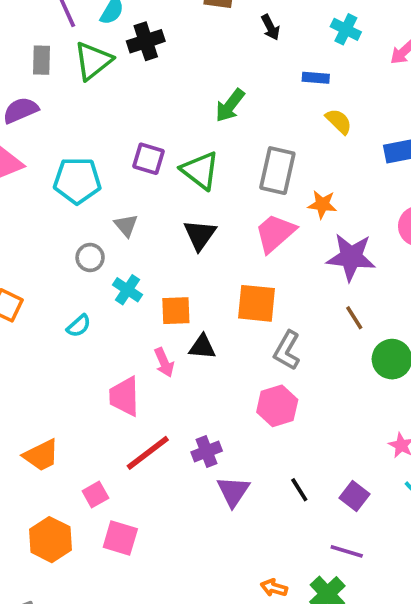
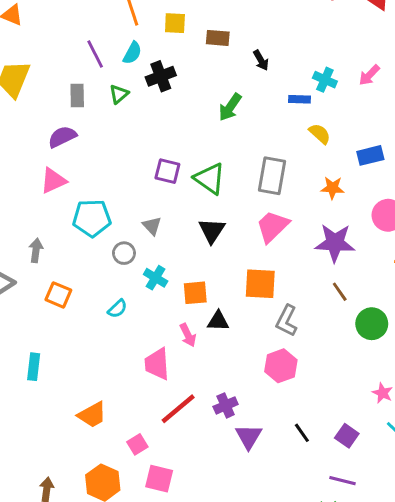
cyan cross: (346, 29) -> (325, 80), moved
green triangle: (93, 61) -> (119, 94), size x0.6
green arrow: (230, 105) -> (230, 107), moved
cyan pentagon: (77, 181) -> (92, 218), moved
orange star: (322, 204) -> (332, 188), moved

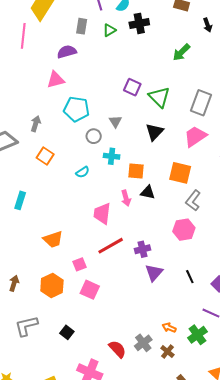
cyan cross: (156, 278) -> (112, 156), turned -35

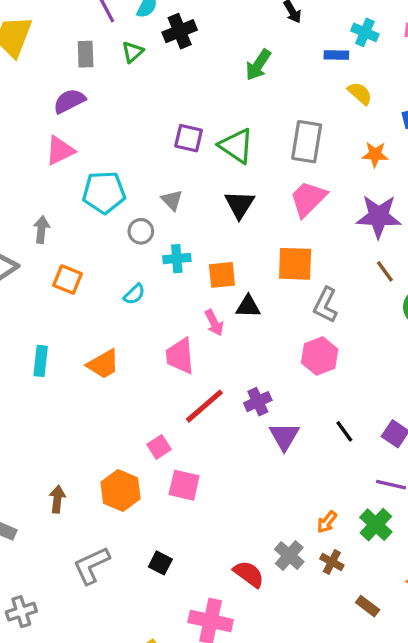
orange trapezoid: (53, 239) -> (103, 364), moved
orange arrow: (169, 328) -> (327, 522), turned -64

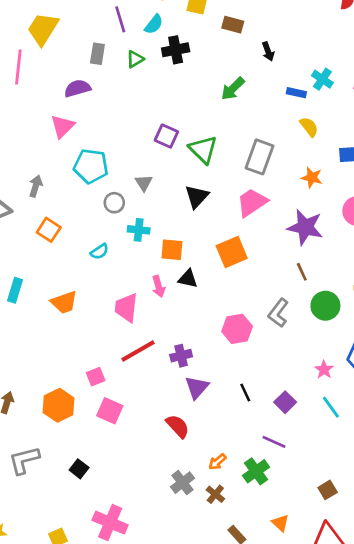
pink triangle: (60, 151) -> (62, 126), turned -30
orange square: (295, 264) -> (232, 252), turned -36
gray L-shape: (325, 305) -> (278, 313), moved
red semicircle: (249, 574) -> (178, 426), moved

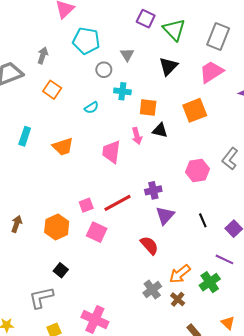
red line: (138, 351) -> (118, 203), moved
gray L-shape: (24, 460) -> (41, 298), moved
orange arrow: (217, 462) -> (180, 274), size x1.5
black square: (79, 469) -> (61, 270), moved

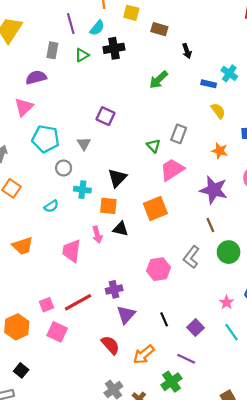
green triangle: (174, 30) -> (153, 146), moved, size x0.6
gray rectangle: (218, 37) -> (179, 134), size x0.7
gray triangle: (127, 55) -> (84, 144), moved
black triangle: (168, 66) -> (117, 178), moved
orange arrow: (180, 274) -> (144, 354), moved

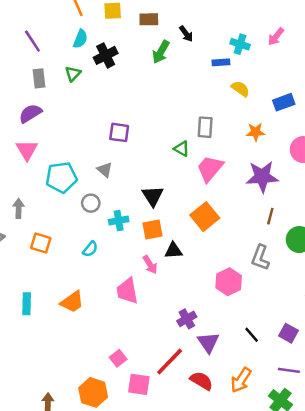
purple line: (71, 24) -> (32, 41), moved
green arrow: (158, 80) -> (161, 52), moved
brown line: (210, 225) -> (270, 216), turned 56
red line: (78, 302) -> (170, 362), moved

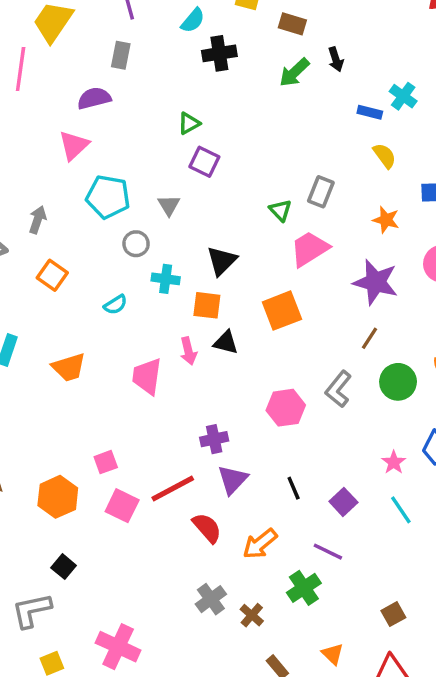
green triangle: (73, 74) -> (189, 123), moved

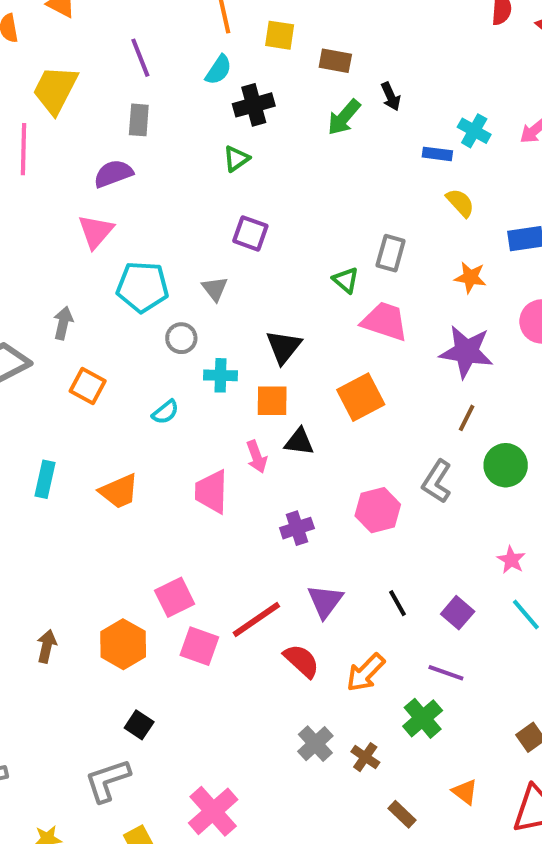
green triangle: (189, 123) -> (236, 159), moved
pink trapezoid: (310, 249) -> (385, 321), turned 57
purple cross: (214, 439) -> (297, 528), moved
pink square: (106, 462) -> (175, 597), size x1.4
pink cross: (118, 647) -> (213, 811), turned 30

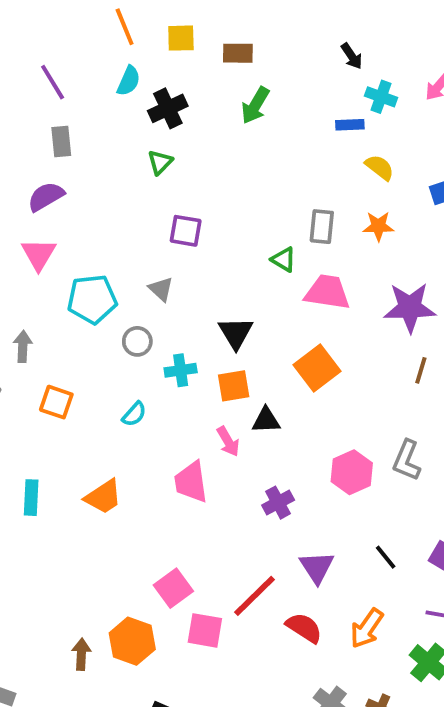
black arrow: (391, 96) -> (352, 56), moved
orange star: (470, 277) -> (378, 226), moved
gray L-shape: (437, 482) -> (407, 460), moved
brown arrow: (47, 646) -> (81, 654), moved

